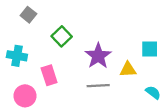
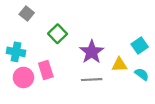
cyan square: (150, 49) -> (140, 45), turned -35
cyan semicircle: (153, 92) -> (142, 74), moved
pink circle: (25, 96) -> (23, 77), moved

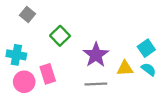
cyan semicircle: (142, 74) -> (149, 69), moved

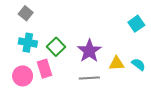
green square: (60, 36) -> (56, 47), moved
cyan square: (146, 48) -> (136, 24), moved
cyan cross: (16, 55) -> (28, 43), moved

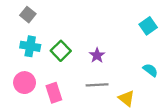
purple star: (89, 51) -> (97, 55), size x0.6
yellow triangle: (116, 63) -> (127, 98), moved, turned 42
pink rectangle: (44, 69) -> (54, 93), moved

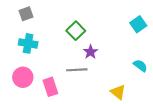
gray square: (28, 15) -> (26, 14), turned 32
green square: (61, 51) -> (76, 31), moved
gray line: (97, 85) -> (77, 70), moved

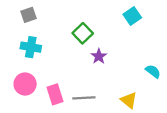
cyan square: (138, 24) -> (132, 16), moved
gray line: (77, 70) -> (84, 98), moved

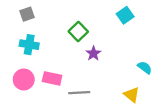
pink rectangle: (55, 94) -> (52, 78), moved, turned -60
yellow triangle: (129, 100) -> (132, 95), moved

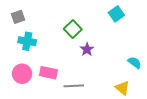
gray square: (27, 14) -> (18, 17), moved

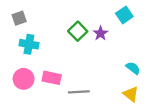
purple star: (87, 49) -> (100, 33), moved
cyan semicircle: (135, 63) -> (133, 68), moved

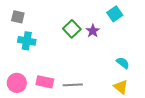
gray square: (19, 18) -> (18, 17), turned 32
pink rectangle: (52, 78) -> (45, 82), moved
pink circle: (24, 79) -> (17, 83), moved

